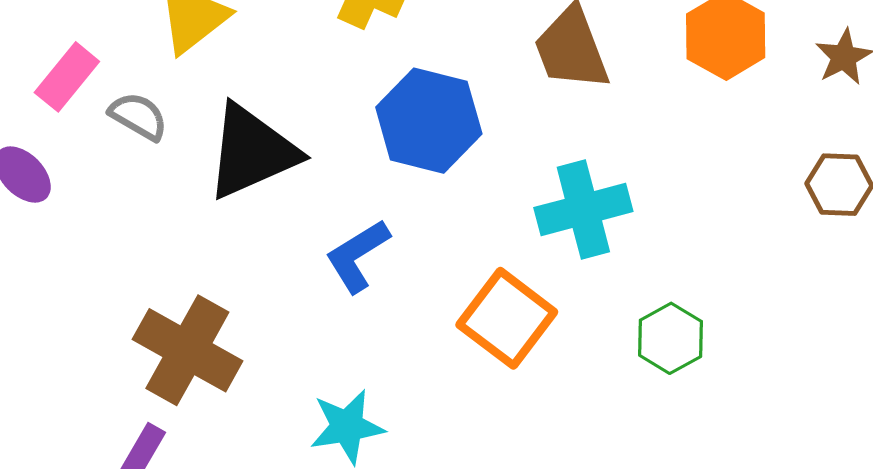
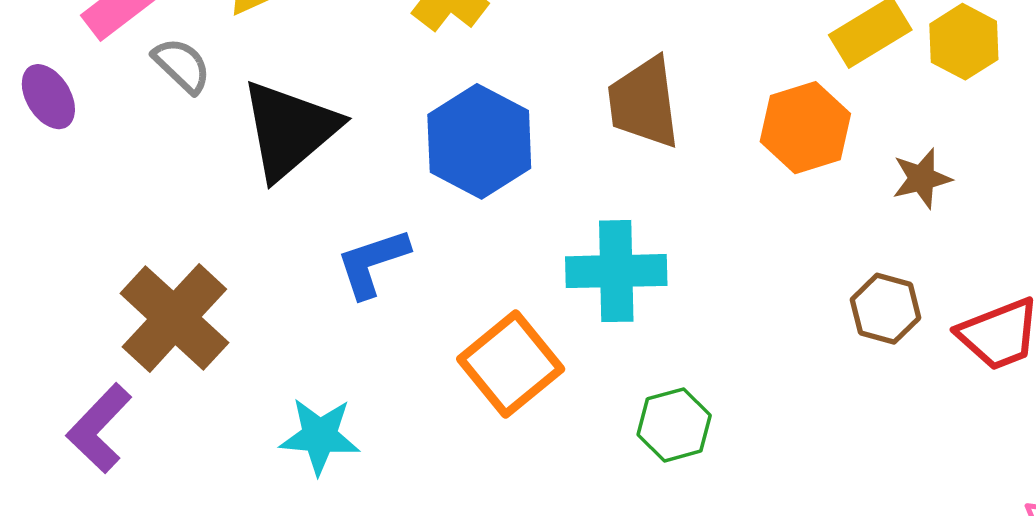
black triangle: (252, 152) -> (290, 130), turned -30

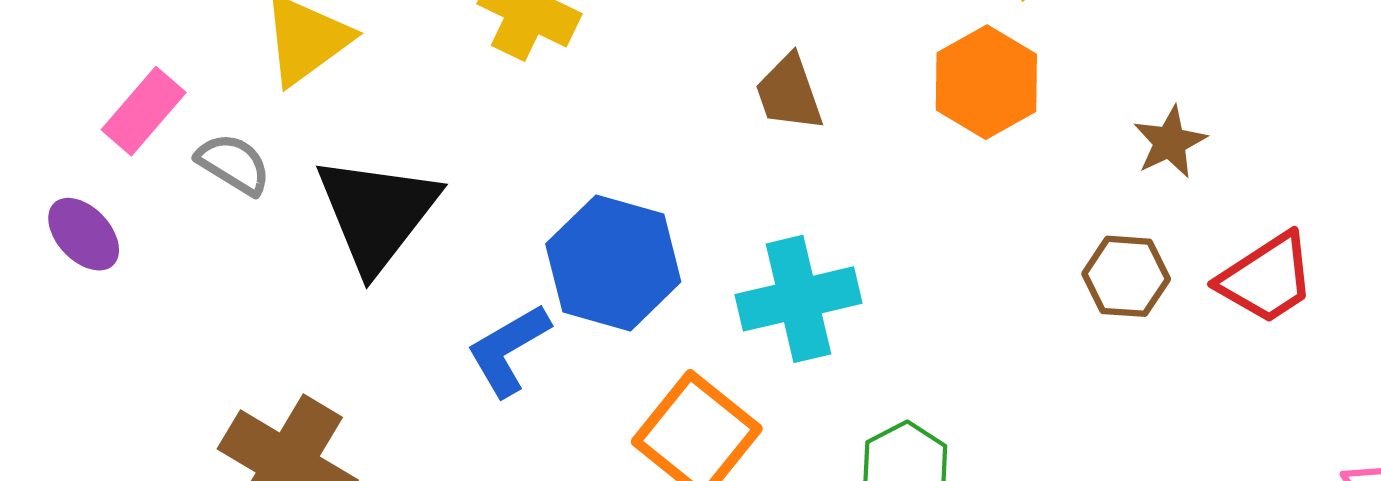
brown trapezoid: (644, 103) -> (789, 93), size x0.7
blue hexagon: (479, 141) -> (613, 263), moved
brown star: (922, 178) -> (1170, 142), moved

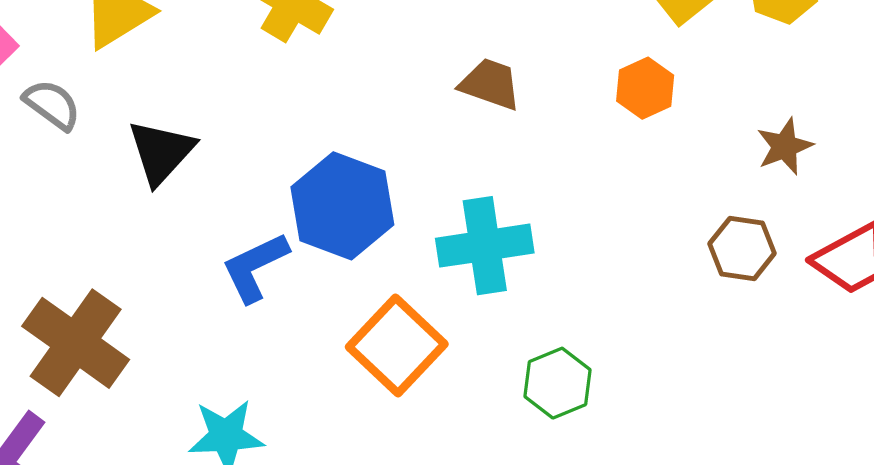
orange hexagon: (986, 82) -> (645, 88), size x0.7
brown trapezoid: (789, 93) -> (490, 84), turned 124
black triangle: (377, 213) -> (161, 152), size x0.7

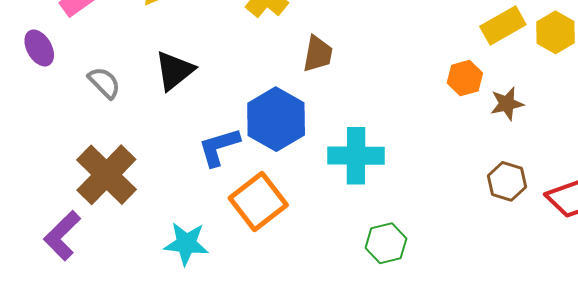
brown trapezoid: (490, 84) -> (318, 54), moved, turned 72
gray semicircle: (52, 105) -> (104, 83), moved
brown star: (785, 146) -> (507, 104), moved
orange square: (397, 346) -> (258, 201), moved

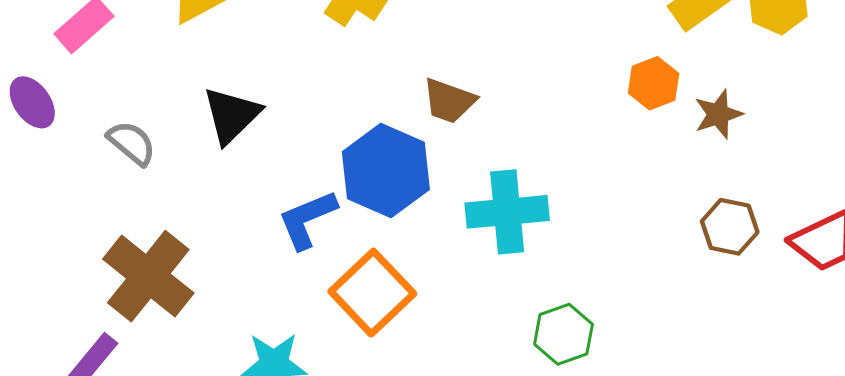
brown trapezoid: (318, 54) -> (449, 101), moved, turned 105

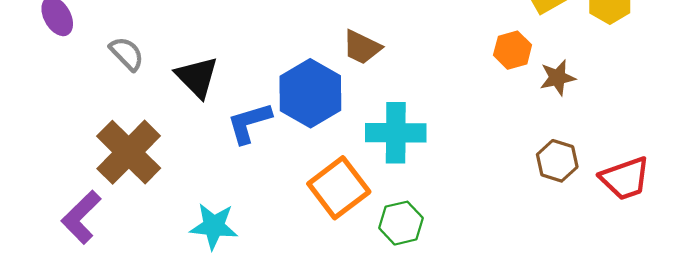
black triangle: (232, 115) -> (197, 77), moved, turned -36
orange square: (372, 293) -> (339, 188), moved
green hexagon: (563, 334) -> (401, 223), moved

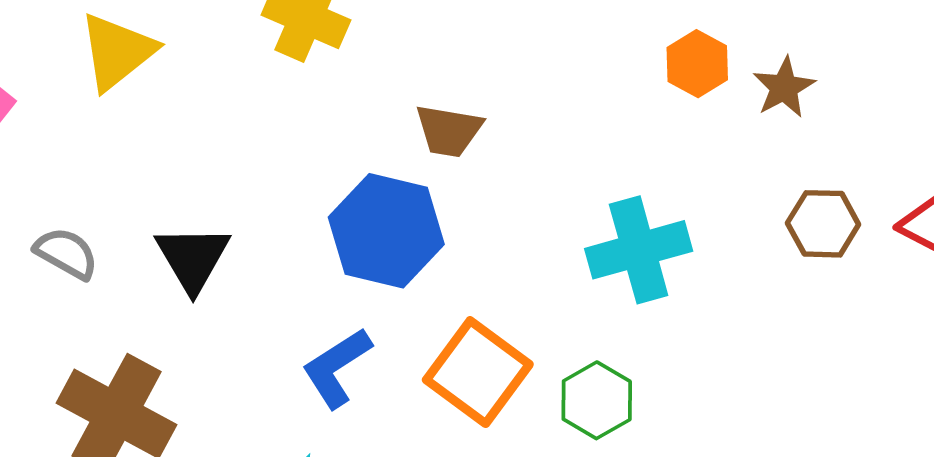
black triangle: (197, 77) -> (193, 258), turned 30
blue L-shape: (249, 123) -> (337, 368), moved
cyan cross: (396, 133) -> (639, 250), moved

